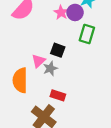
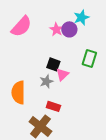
green rectangle: (87, 34) -> (89, 58), moved
pink triangle: (38, 61) -> (62, 74), moved

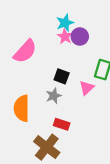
cyan star: (81, 17) -> (65, 23), moved
pink semicircle: (21, 26) -> (25, 51), moved
pink triangle: (62, 74) -> (87, 88), moved

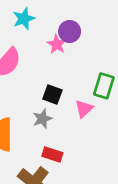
cyan star: (65, 23) -> (24, 19), moved
purple circle: (80, 36) -> (70, 31), moved

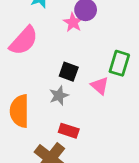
pink triangle: (84, 109) -> (100, 86), turned -36

